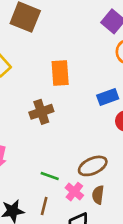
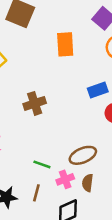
orange rectangle: (60, 73) -> (65, 44), moved
pink cross: (74, 192) -> (65, 179), turned 30

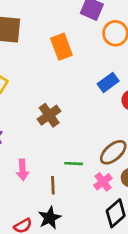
green line: (42, 164) -> (74, 164), moved
brown line: (36, 193) -> (53, 185), moved

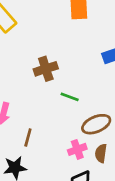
green line: (74, 164) -> (70, 97), moved

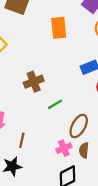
green line: (70, 97) -> (55, 104), turned -48
brown ellipse: (96, 124) -> (79, 126), turned -35

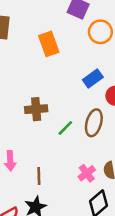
brown cross: (34, 82) -> (36, 109), turned 30
brown ellipse: (79, 126) -> (94, 123), moved

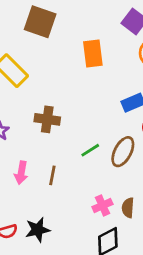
brown cross: (36, 109) -> (47, 119), moved
brown line: (39, 176) -> (52, 175), moved

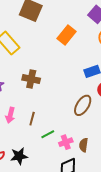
orange rectangle: (93, 53) -> (66, 35), turned 42
green line: (90, 150) -> (48, 134), moved

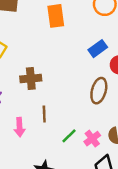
orange rectangle: (66, 35) -> (56, 16), turned -30
brown line: (32, 119) -> (44, 114), moved

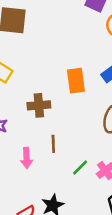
orange rectangle: (56, 16) -> (76, 81), moved

